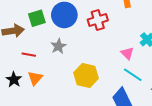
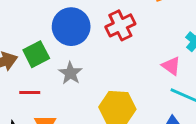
green square: (37, 18) -> (36, 54), moved

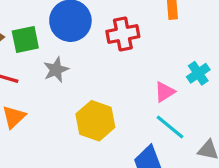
pink triangle: (171, 66) -> (165, 92), turned 36

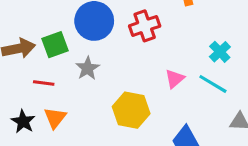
pink triangle: (165, 92) -> (175, 79), moved
cyan line: (170, 127) -> (213, 84), moved

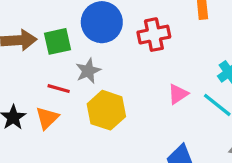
red line: (44, 83) -> (59, 89), moved
yellow hexagon: (131, 110) -> (106, 110), moved

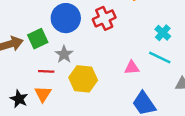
pink triangle: (178, 94) -> (132, 68), moved, turned 42

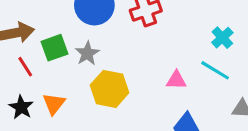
green square: (38, 39) -> (55, 48), moved
red line: (46, 71) -> (25, 67), moved, turned 49

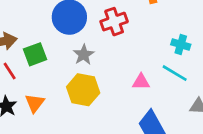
cyan cross: (222, 38) -> (181, 44), turned -30
gray star: (87, 53) -> (84, 55), moved

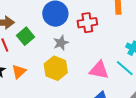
green square: (35, 54) -> (25, 36), turned -30
pink triangle: (141, 82) -> (99, 70), size x1.5

